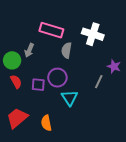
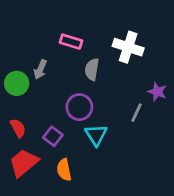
pink rectangle: (51, 30) -> (71, 42), size x0.7
red semicircle: (16, 82) -> (18, 128), moved
purple square: (38, 85) -> (53, 136), moved, turned 32

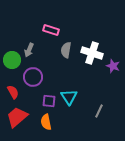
white cross: (128, 47) -> (92, 53), moved
purple circle: (79, 107) -> (33, 77), moved
gray line: (136, 113) -> (99, 111), moved
purple square: (53, 136) -> (49, 101), moved, turned -32

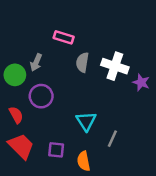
purple square: (49, 101) -> (56, 150), moved
gray line: (99, 111) -> (112, 139), moved
red trapezoid: (17, 117) -> (21, 146), turned 85
orange semicircle: (46, 122) -> (84, 161), moved

